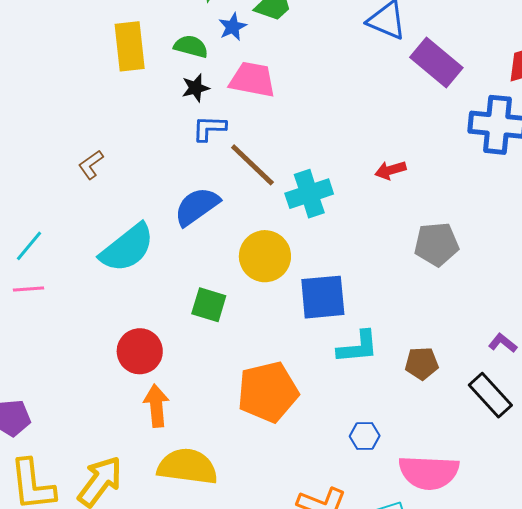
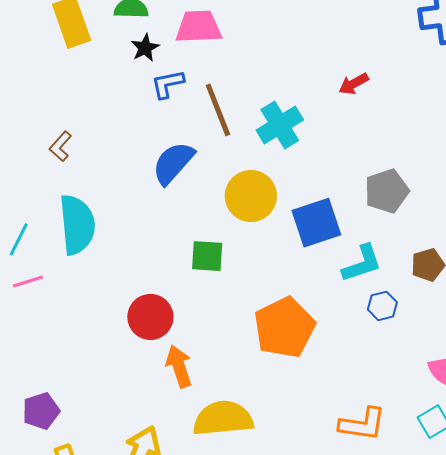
brown line: (252, 165) -> (218, 110), turned 38
gray pentagon: (437, 244) -> (387, 191), moved
cyan semicircle: (127, 248) -> (77, 225), moved, turned -44
blue hexagon: (365, 436) -> (382, 306), moved

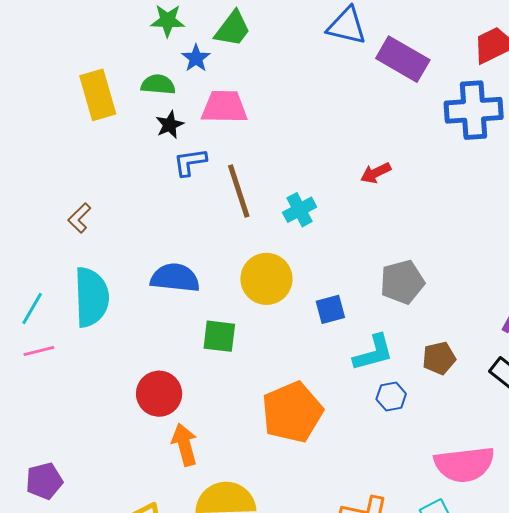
cyan cross: (280, 125) -> (300, 210), size x0.7
blue semicircle: (173, 163) -> (175, 278), moved, turned 51
blue square: (316, 223) -> (330, 309), size x0.6

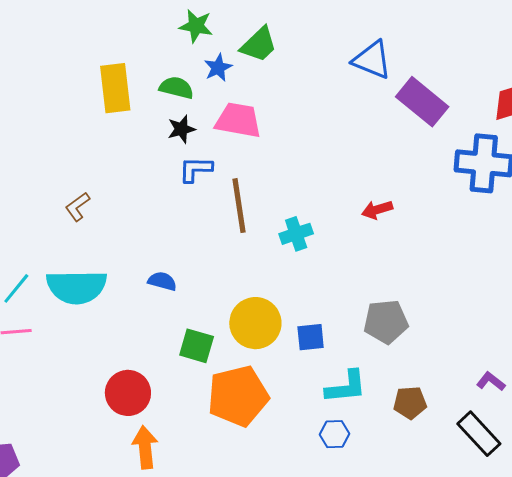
blue semicircle: (175, 278) -> (162, 281), size x0.6
yellow circle: (266, 279) -> (255, 323), moved
cyan semicircle: (91, 297) -> (77, 287), turned 82
blue hexagon: (391, 396) -> (335, 434), moved
orange pentagon: (292, 412) -> (238, 396), moved

